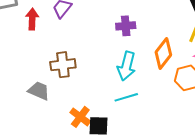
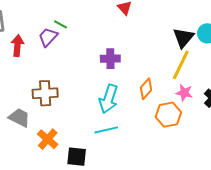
orange diamond: (163, 54) -> (146, 89), size x0.7
orange cross: (80, 117) -> (48, 139), moved

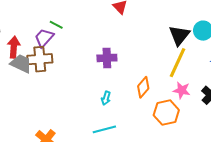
brown cross: (45, 93) -> (40, 59), moved
cyan arrow: (109, 99) -> (106, 98), size x0.5
gray trapezoid: (19, 118) -> (21, 64), moved

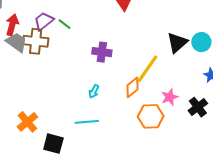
green line: (56, 25) -> (65, 24), moved
yellow line: (177, 63) -> (147, 69), moved
pink star: (182, 90) -> (170, 97), turned 30

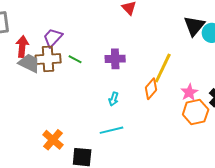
green line: (65, 24) -> (75, 59), moved
black triangle: (177, 43) -> (194, 26), moved
orange hexagon: (151, 116) -> (196, 112), moved

